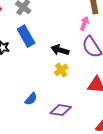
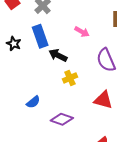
pink arrow: (84, 23) -> (82, 32), moved, turned 88
black arrow: (60, 50) -> (58, 55), moved

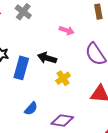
blue rectangle: (40, 36) -> (21, 68), moved, turned 45

